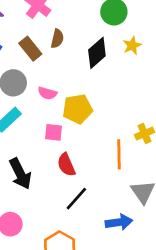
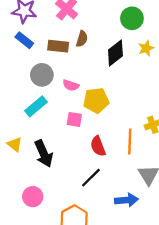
brown rectangle: (30, 49) -> (58, 46), turned -48
red semicircle: (66, 165) -> (98, 146), moved

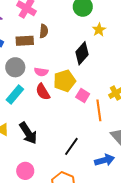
black diamond: (115, 53) -> (82, 53), moved
pink square: (74, 119) -> (83, 95), moved, turned 32
red semicircle: (98, 146) -> (43, 92), moved

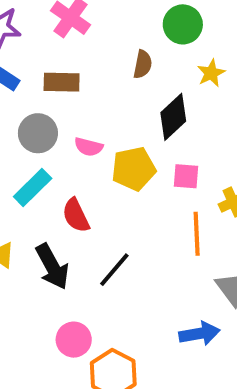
brown semicircle: (44, 31) -> (143, 64), moved
red semicircle: (43, 92) -> (76, 215), moved
pink square: (83, 95) -> (186, 176), moved, turned -32
black line: (71, 146) -> (114, 270), moved
pink circle: (25, 171) -> (74, 340), moved

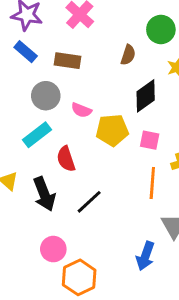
blue arrow: (199, 334) -> (145, 256), turned 112

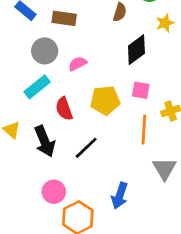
pink semicircle: (81, 110) -> (78, 64), turned 132
yellow pentagon: (112, 130) -> (105, 100), moved
blue arrow: (145, 256) -> (120, 196), moved

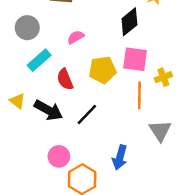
gray circle: (45, 51) -> (27, 28), moved
pink square: (141, 90) -> (135, 59), size x1.5
black arrow: (45, 141) -> (48, 110), turned -36

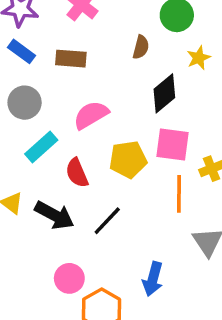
pink semicircle: (76, 37) -> (91, 115), size x1.5

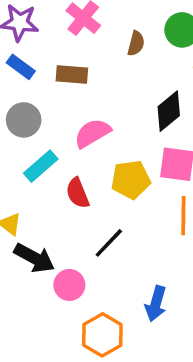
brown semicircle: (141, 47) -> (136, 43), moved
black arrow: (54, 215) -> (34, 258), moved
pink circle: (69, 278) -> (69, 285), moved

